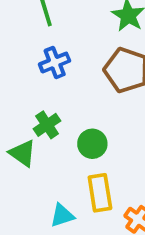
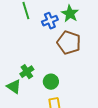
blue cross: (55, 63) -> (50, 21), moved

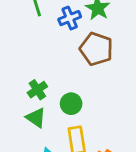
green triangle: (14, 87) -> (36, 118), moved

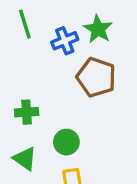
green cross: (37, 90) -> (27, 112), moved, turned 30

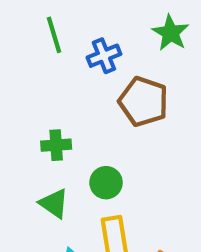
green star: (98, 29) -> (171, 33), moved

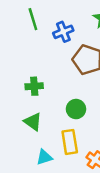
green circle: (106, 183) -> (76, 109), moved

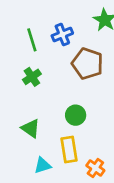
green line: (33, 19) -> (32, 40), moved
green cross: (34, 86) -> (32, 77), moved, turned -30

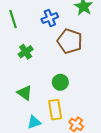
green line: (32, 40) -> (13, 19), moved

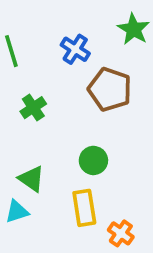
blue cross: (50, 18) -> (75, 49), turned -35
cyan triangle: (34, 122) -> (17, 212), moved

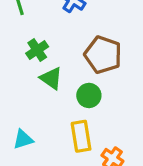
brown pentagon: (110, 89) -> (103, 55), moved
green triangle: (31, 179) -> (51, 78), moved

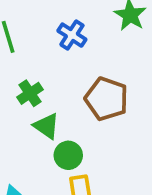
green circle: (89, 95) -> (68, 155), moved

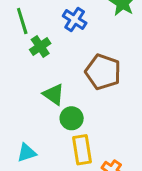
green cross: (30, 93) -> (40, 46), moved

